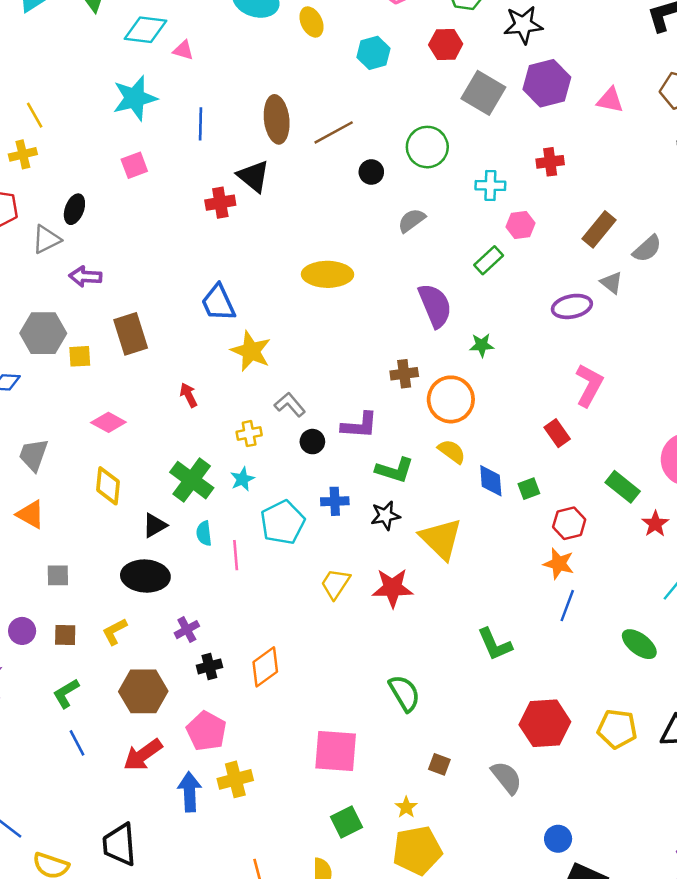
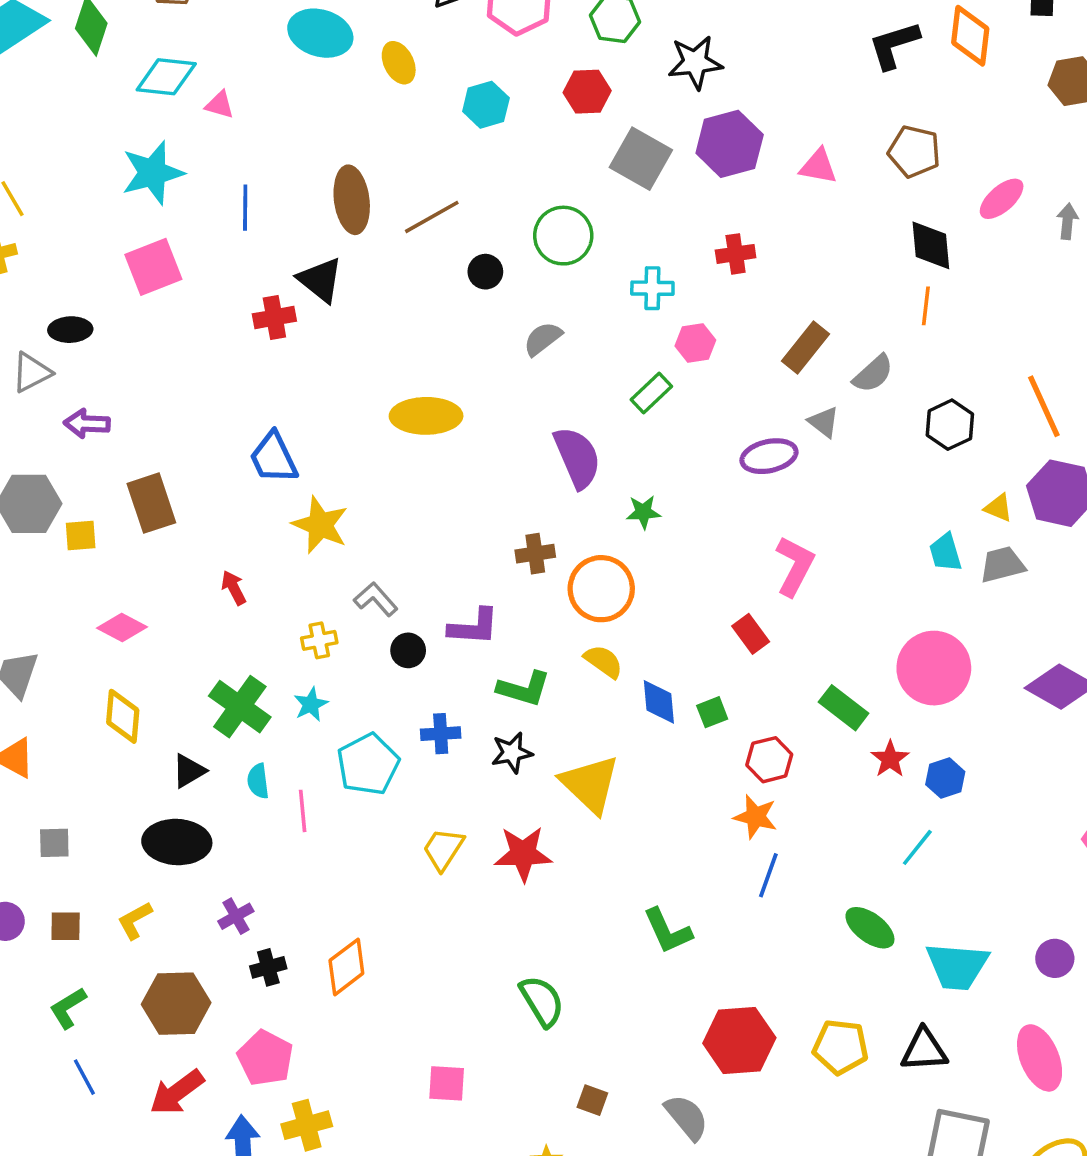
pink square: (134, 165) -> (153, 267), size x1.5
black ellipse: (74, 209) -> (70, 330), turned 68
pink square: (336, 751) -> (447, 1083), size x0.6

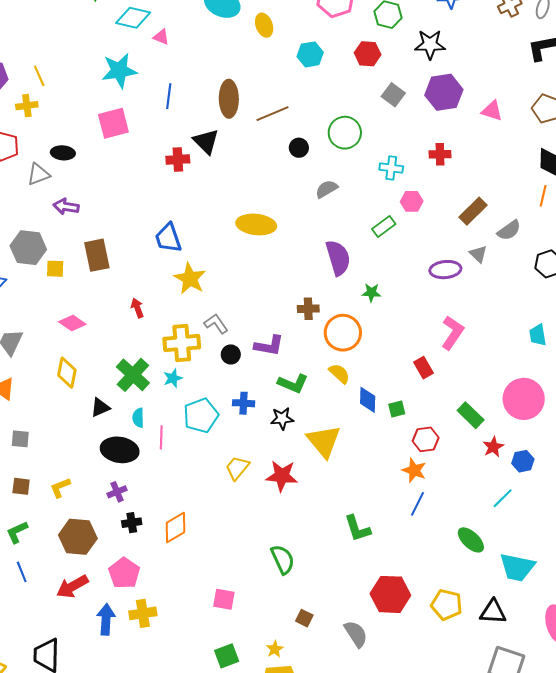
gray square: (641, 159) -> (393, 95), size x0.7
yellow cross: (319, 640) -> (182, 343), size x1.8
black ellipse: (177, 842) -> (120, 450), moved

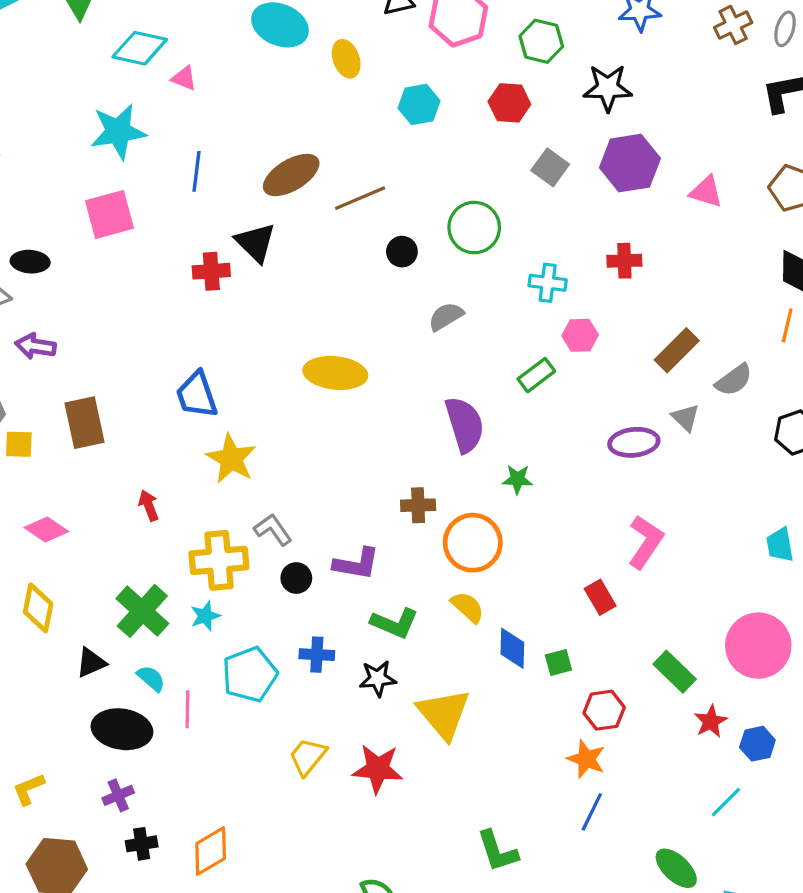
brown ellipse: (229, 99) -> (291, 175), turned 60
cyan semicircle: (138, 418) -> (151, 678), turned 132

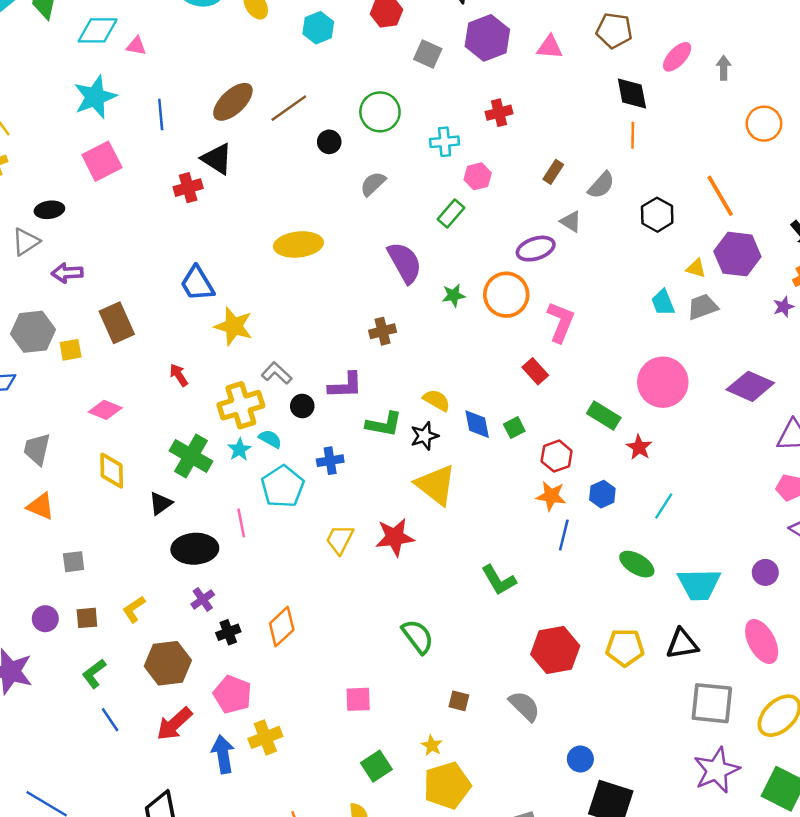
brown rectangle: (677, 350) -> (553, 172), size x0.7
orange circle: (473, 543) -> (506, 295), moved
cyan semicircle: (151, 678) -> (270, 439), moved
black star: (378, 678) -> (424, 436), moved
blue hexagon: (757, 744) -> (602, 494), moved

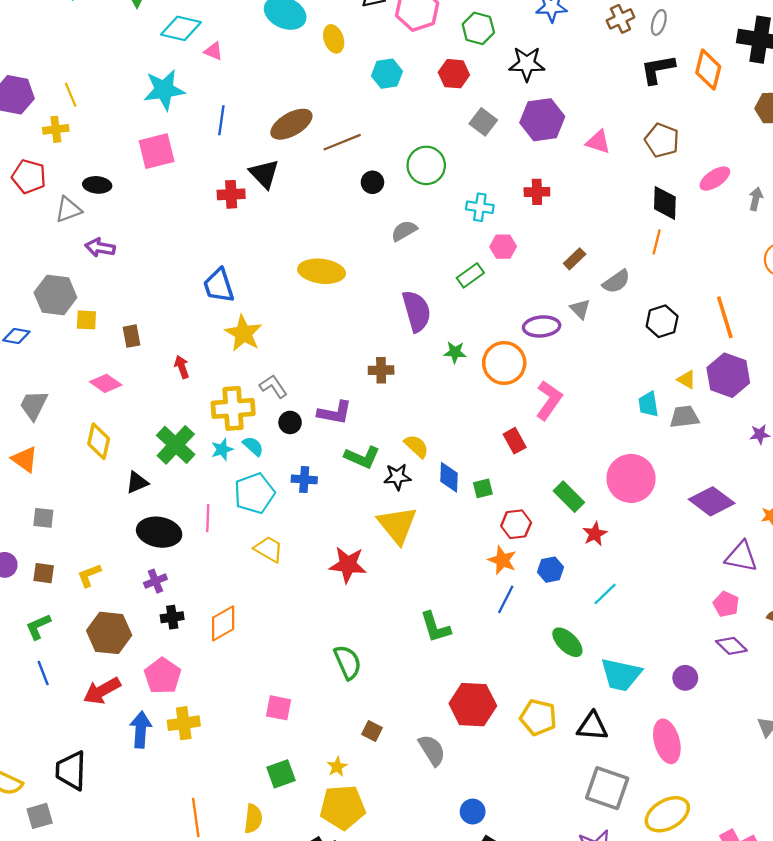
brown rectangle: (117, 323) -> (131, 336), moved, size x0.6
yellow trapezoid: (340, 539) -> (269, 549), moved, turned 80

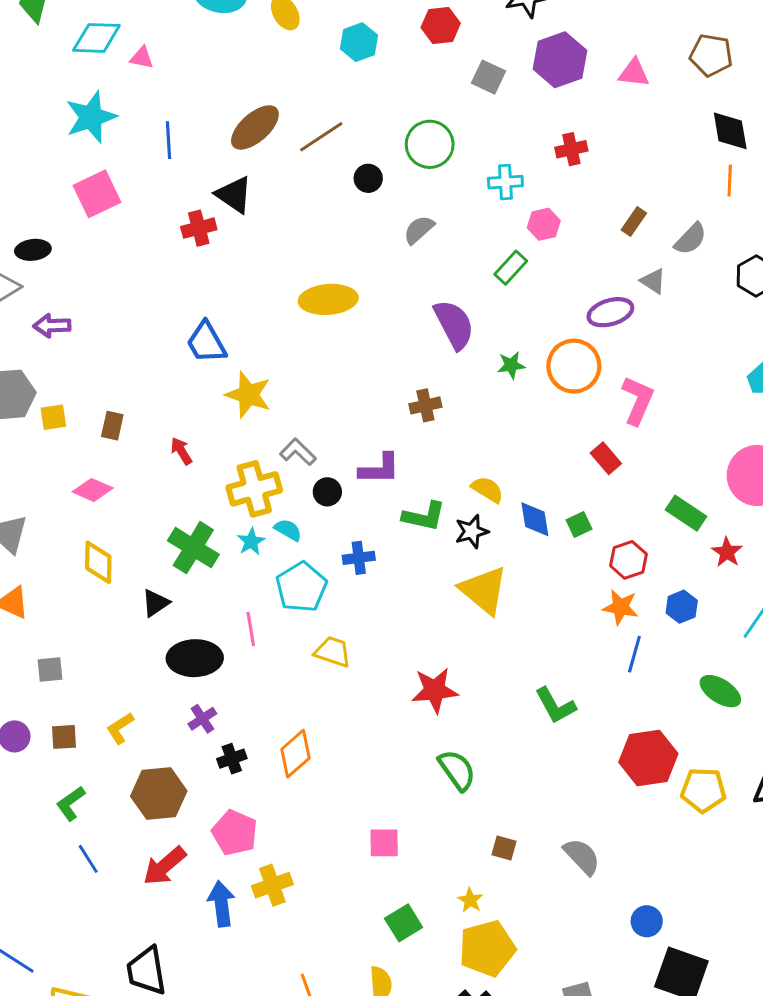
brown rectangle: (131, 336) -> (112, 426), turned 35
red star: (348, 565) -> (435, 690), moved
red hexagon: (473, 705) -> (648, 758), moved

